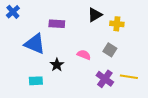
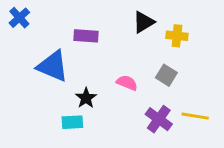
cyan rectangle: (36, 81) -> (72, 122), moved

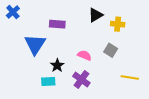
blue triangle: (53, 66) -> (35, 44), turned 40
purple cross: (159, 119) -> (81, 80), moved

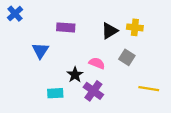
black triangle: (96, 15) -> (110, 31), moved
blue triangle: (35, 44) -> (40, 51), size x0.7
black star: (57, 65) -> (75, 75), moved

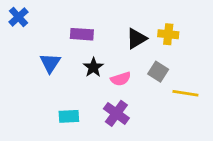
pink semicircle: (97, 63) -> (121, 79), turned 140
black star: (75, 75) -> (93, 67), moved
yellow line: (149, 89) -> (185, 93), moved

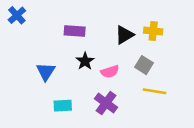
blue triangle: (50, 63) -> (46, 72), moved
yellow line: (185, 93) -> (154, 91), moved

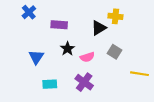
blue cross: (17, 15) -> (29, 12), moved
yellow cross: (153, 31) -> (115, 16), moved
yellow line: (154, 91) -> (139, 74), moved

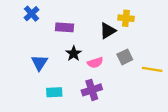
gray square: (114, 52) -> (125, 57), turned 32
yellow line: (139, 74) -> (152, 69), moved
purple cross: (84, 82) -> (92, 90), turned 36

